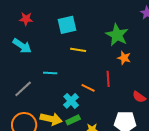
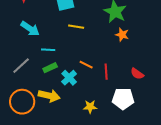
cyan arrow: (22, 46) -> (30, 29), moved
red line: (108, 79) -> (106, 72), moved
green rectangle: (73, 120) -> (50, 68), moved

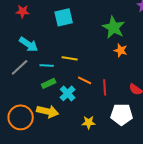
yellow line: (76, 27) -> (70, 58), moved
gray line: (21, 66) -> (20, 67), moved

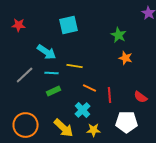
red star: (23, 11) -> (19, 25), moved
green star: (114, 27) -> (119, 35), size x0.7
cyan arrow: (29, 44) -> (47, 52), moved
cyan cross: (68, 93) -> (83, 110), moved
yellow arrow: (48, 111) -> (64, 128), moved, turned 30

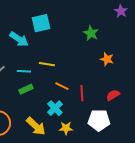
cyan arrow: (47, 52) -> (19, 39), moved
orange star: (126, 58) -> (107, 59), moved
red semicircle: (141, 97) -> (113, 95), turned 112

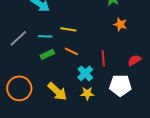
orange star: (107, 59) -> (120, 24), moved
orange line: (62, 86) -> (71, 51), moved
cyan cross: (55, 108) -> (85, 73), moved

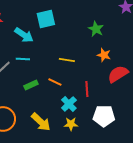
yellow line: (68, 29) -> (67, 60), moved
cyan line: (45, 36) -> (23, 59), moved
red semicircle: (134, 60) -> (118, 74), moved, size x1.5

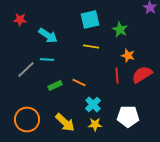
cyan square: (46, 19) -> (90, 19), moved
yellow line: (67, 60) -> (91, 46), moved
red line: (87, 89) -> (117, 75), moved

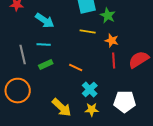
green star: (120, 29) -> (108, 16), moved
orange star: (128, 55) -> (112, 41), moved
gray line: (26, 69) -> (23, 55), turned -60
green rectangle: (55, 85) -> (46, 65), moved
orange circle: (27, 119) -> (18, 91), moved

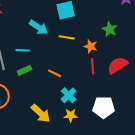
green star: (108, 16) -> (110, 29), moved
cyan arrow: (45, 21) -> (39, 27), moved

